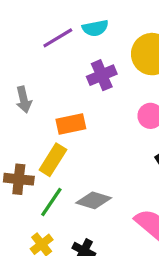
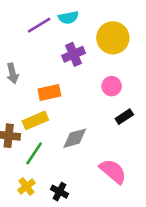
yellow rectangle: (53, 160) -> (35, 120), turned 35
gray diamond: (94, 200) -> (75, 138), moved, turned -32

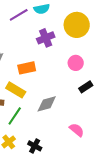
yellow rectangle: (35, 120) -> (16, 90), turned 54
pink semicircle: (113, 171) -> (77, 130), size x0.7

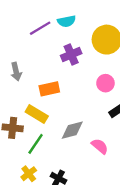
pink semicircle: (77, 130) -> (100, 146), moved

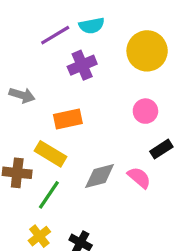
purple cross: (71, 54) -> (82, 65), moved
gray arrow: (16, 72) -> (22, 95), turned -60
pink semicircle: (100, 146) -> (139, 178), moved

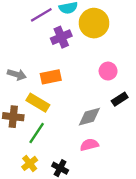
yellow circle: (147, 51) -> (94, 23), moved
gray arrow: (22, 95) -> (17, 75), moved
gray diamond: (100, 176) -> (89, 117), moved
pink semicircle: (139, 178) -> (89, 145), moved, turned -54

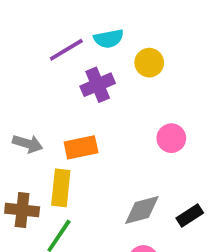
yellow circle: (94, 23) -> (149, 63), size x0.6
black rectangle: (120, 99) -> (190, 216), moved
yellow rectangle: (38, 103) -> (61, 188), turned 65

